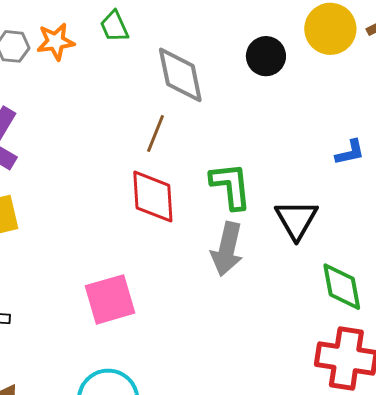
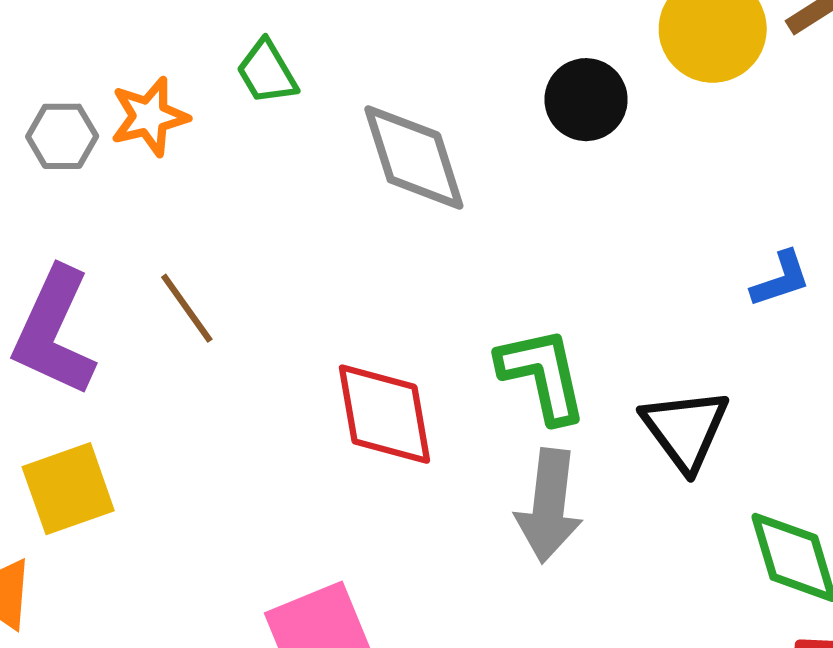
brown line: (156, 133) -> (187, 308), moved, turned -51

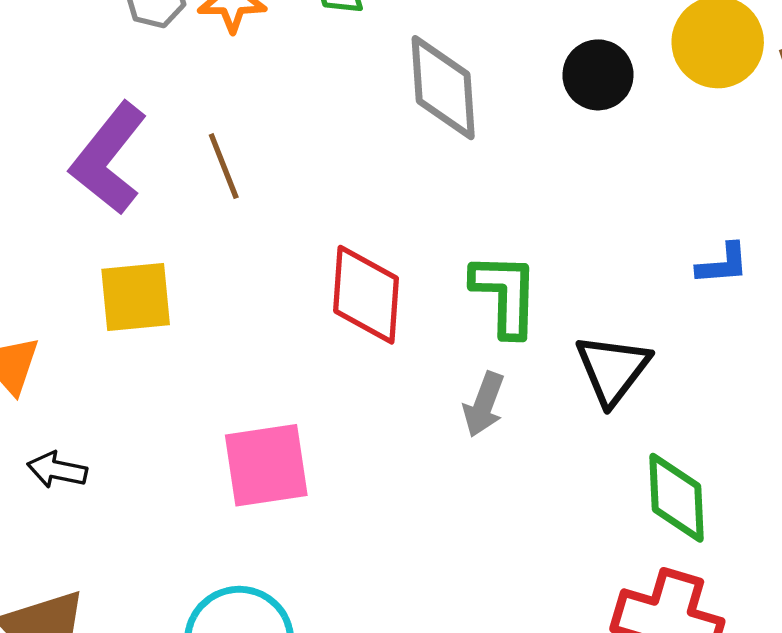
yellow square: (68, 489) -> (136, 297), moved
gray arrow: (549, 506) -> (484, 404), size x0.7

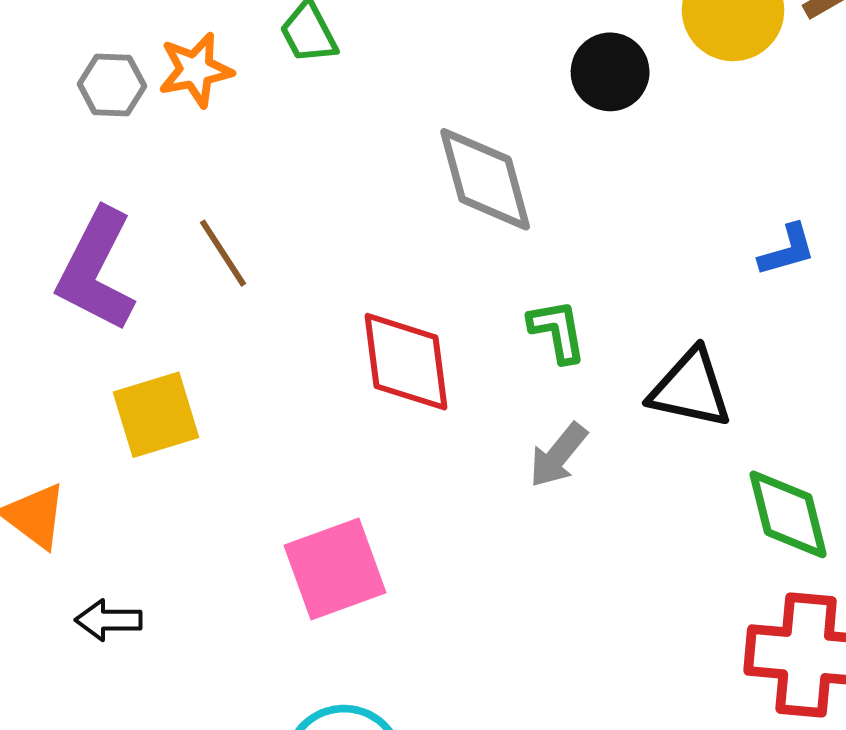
gray diamond: (443, 88) -> (485, 179), moved
green L-shape: (505, 294) -> (557, 331), size x0.7
black triangle: (613, 369) -> (690, 389), turned -44
gray arrow: (484, 404) -> (558, 455), turned 30

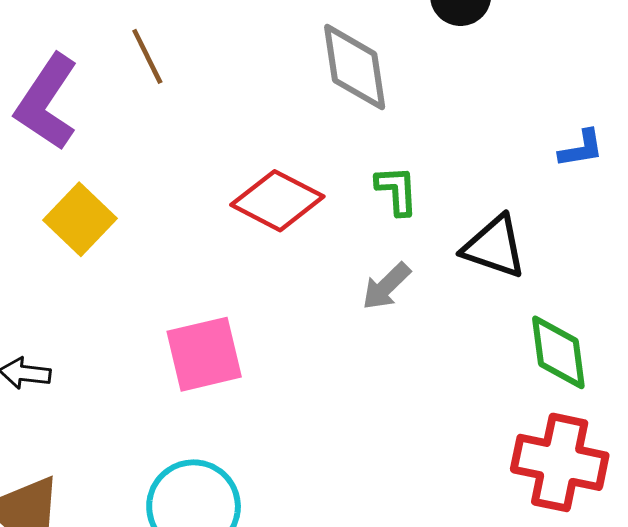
brown line: (223, 253) -> (147, 56), moved
red diamond: (406, 362) -> (277, 201), turned -62
yellow square: (156, 415) -> (80, 219), turned -36

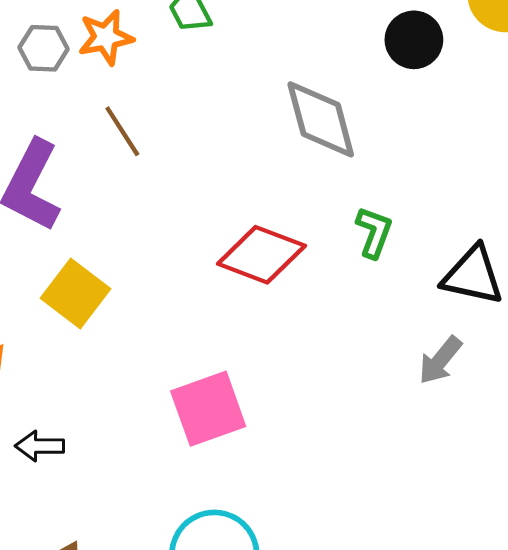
green L-shape: (397, 190) -> (374, 232), turned 30
gray arrow: (386, 286) -> (440, 360), moved

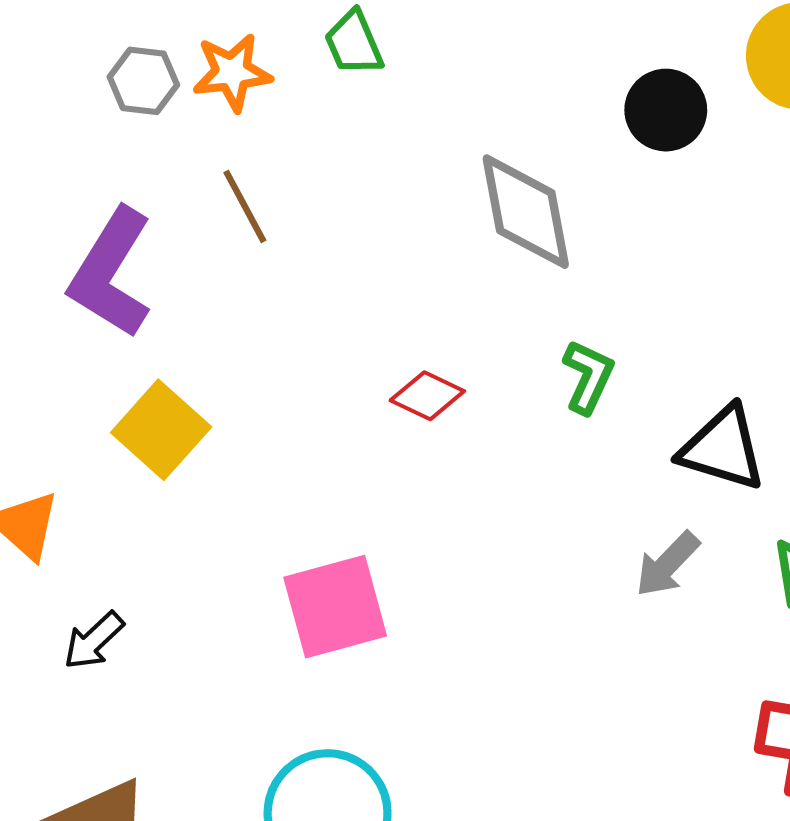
red diamond: (261, 255) -> (427, 396), size x0.6
black arrow: (40, 446) -> (94, 641), turned -48

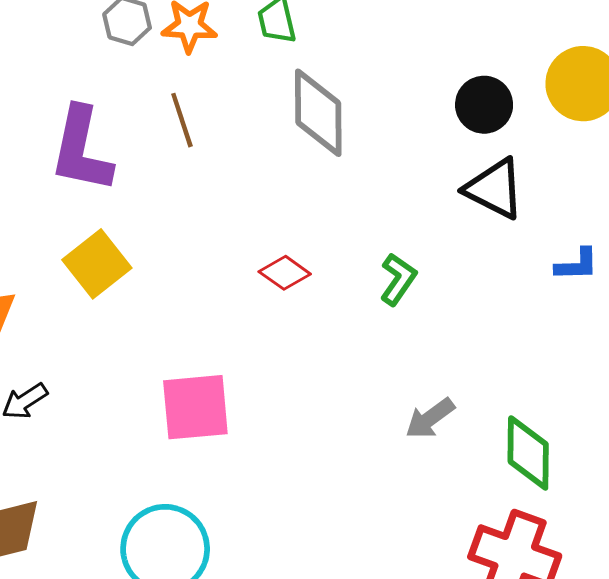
gray diamond: (526, 212) -> (318, 113), moved
purple L-shape: (111, 273) -> (81, 150), turned -30
black triangle: (723, 448) -> (494, 189), moved

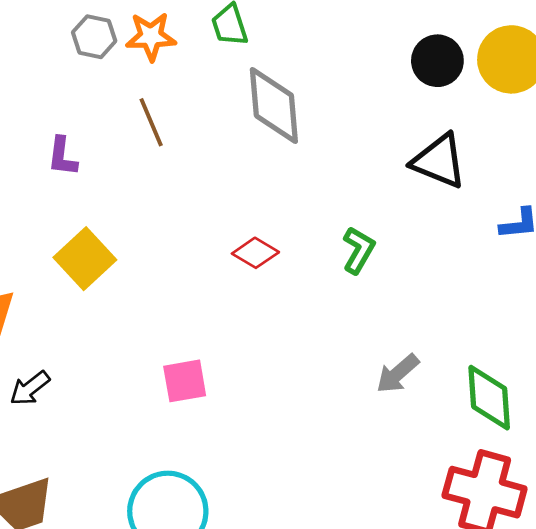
black circle: (484, 105) -> (437, 61), moved
purple L-shape: (81, 150) -> (62, 156), size x0.5
pink square: (195, 407) -> (185, 381), size x0.7

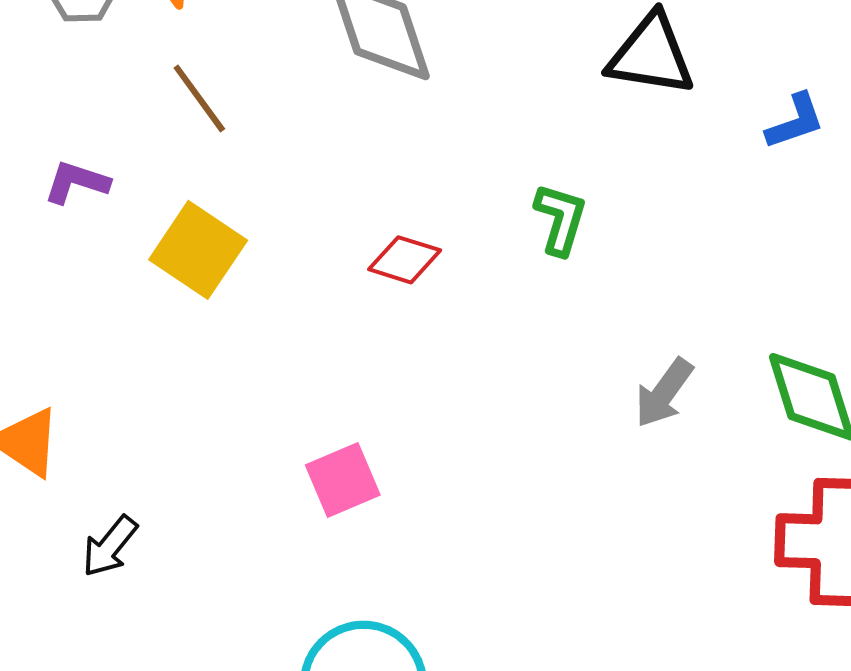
purple L-shape: (62, 156) -> (77, 182), turned 114
yellow square: (85, 259) -> (198, 250), moved

